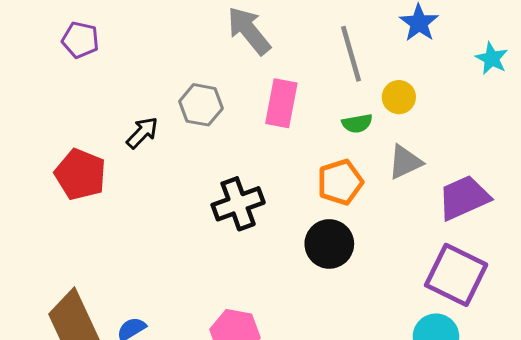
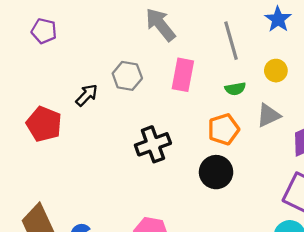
yellow circle: (399, 97) -> (276, 71), moved

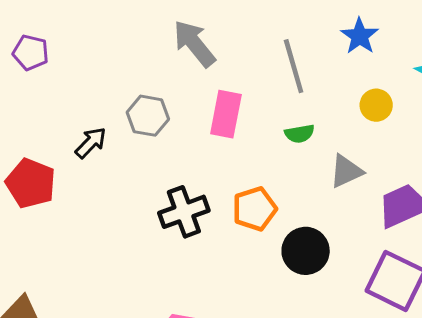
yellow circle: (276, 71) -> (376, 105), moved
orange pentagon: (224, 129) -> (254, 209), moved
black circle: (216, 172) -> (306, 251), moved

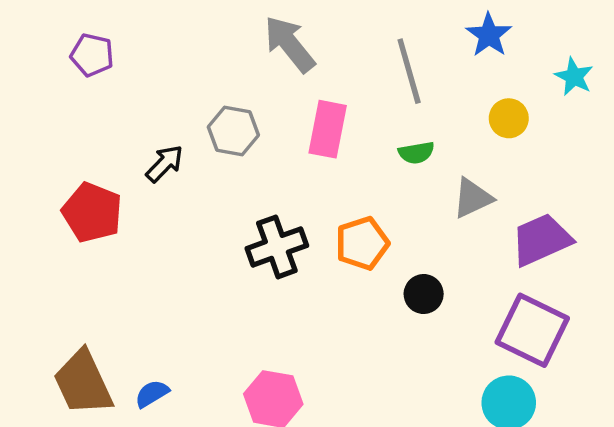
black circle: (306, 251) -> (424, 294), size x0.7

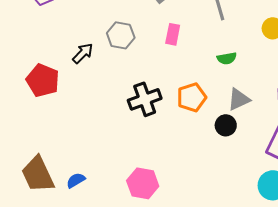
pink rectangle: (328, 129) -> (173, 34), size x0.7
green semicircle: (416, 153) -> (227, 58), moved
gray triangle: (473, 198) -> (239, 99), moved

